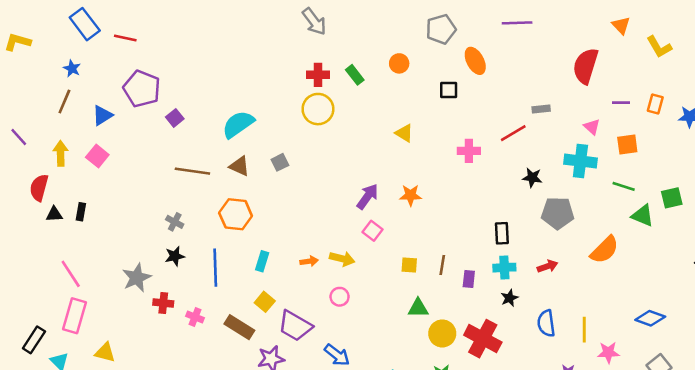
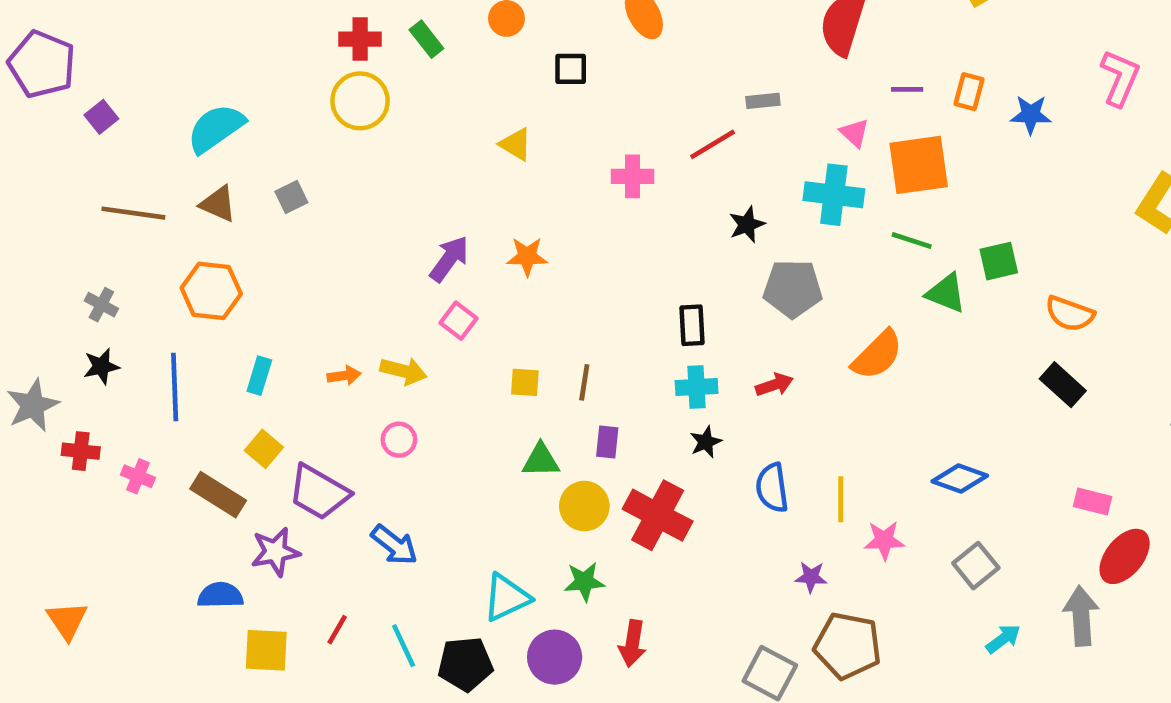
black square: (449, 90) -> (571, 69), moved
orange square: (627, 145) -> (919, 165), size x1.6
black star: (532, 178) -> (747, 224), turned -30
purple rectangle: (469, 279) -> (607, 442), moved

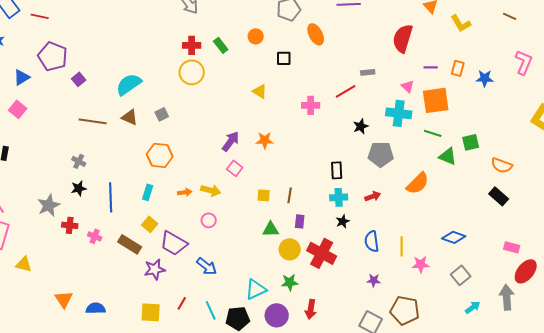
orange hexagon: (211, 291) -> (160, 155), moved
purple star: (811, 577) -> (374, 280), moved
blue semicircle: (220, 595) -> (96, 308), moved

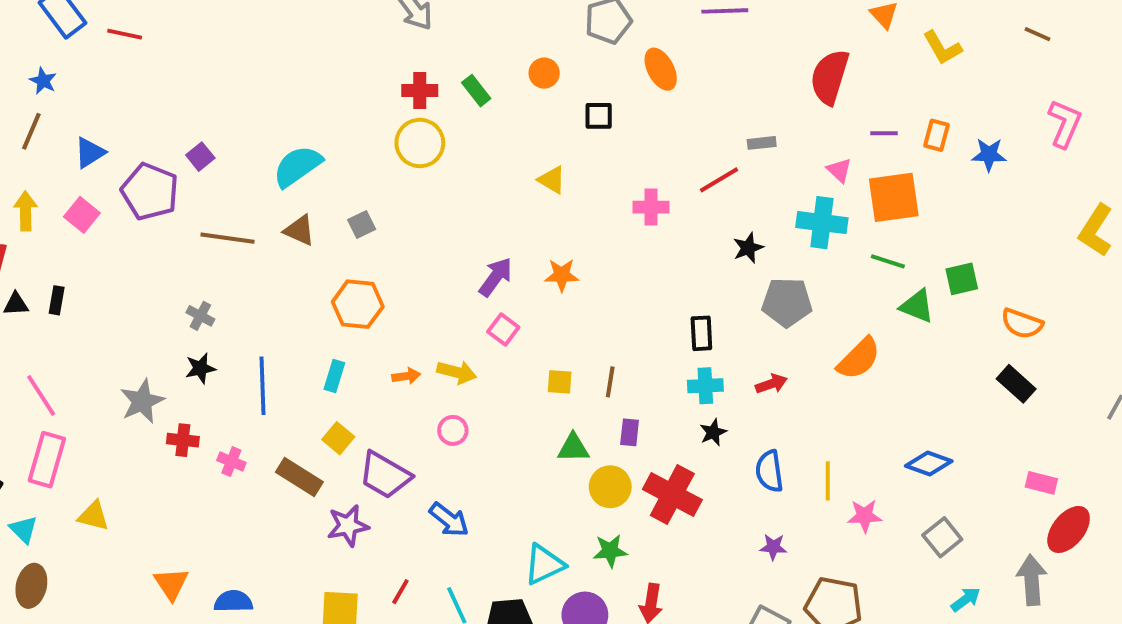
purple pentagon: (53, 56) -> (150, 192), moved

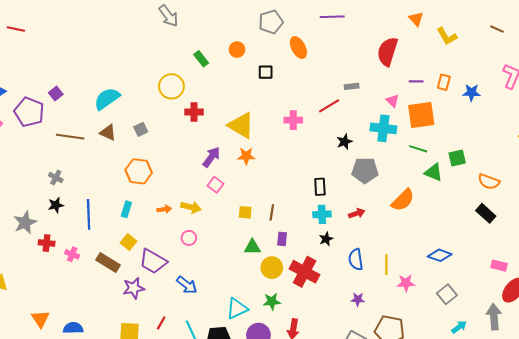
red cross: (420, 91) -> (194, 112), moved
yellow triangle: (552, 180) -> (241, 125), moved, size x1.8

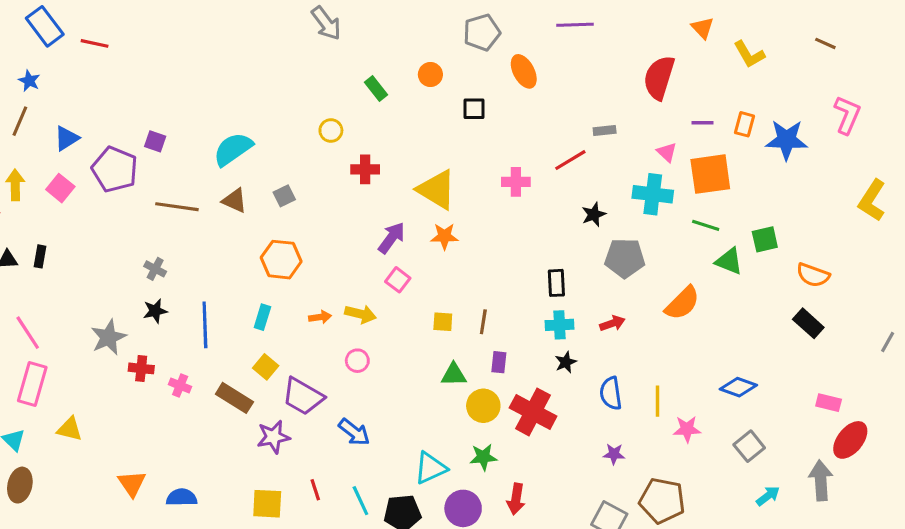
yellow circle: (171, 86) -> (331, 130), size x0.6
blue star: (471, 93) -> (787, 140), size x1.5
purple square: (56, 94) -> (155, 141), turned -32
red line: (161, 323) -> (315, 490), turned -48

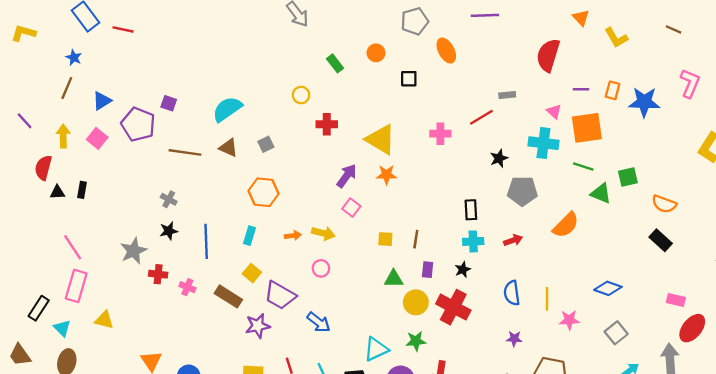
black star: (566, 362) -> (463, 270), moved

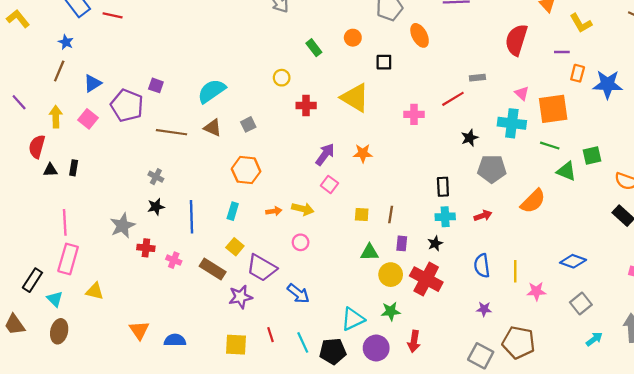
yellow L-shape: (23, 33) -> (18, 19), turned 35
purple line: (581, 89) -> (562, 52), moved
yellow triangle: (381, 140) -> (355, 98), moved
pink line: (73, 247) -> (65, 222), turned 30

